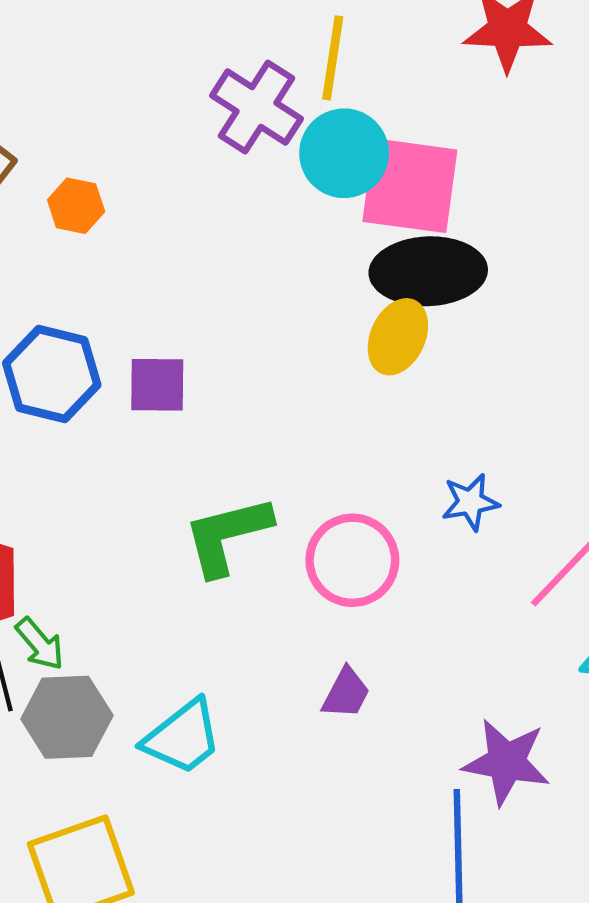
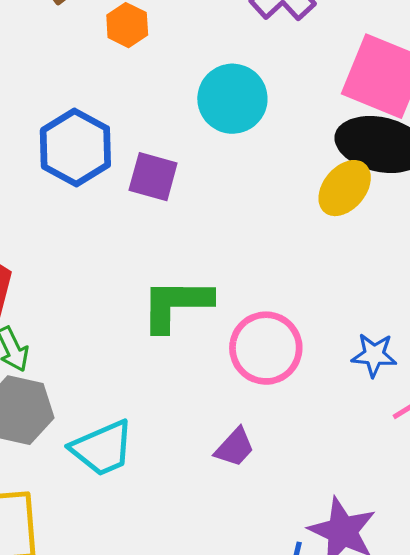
cyan circle: (344, 153) -> (232, 99), moved
blue star: (470, 502) -> (374, 355), moved

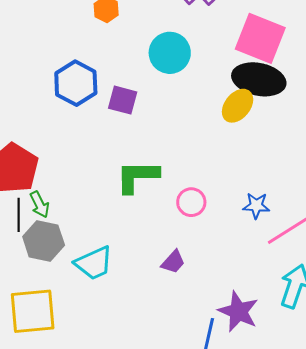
pink circle: (266, 348) -> (191, 202), size x0.7

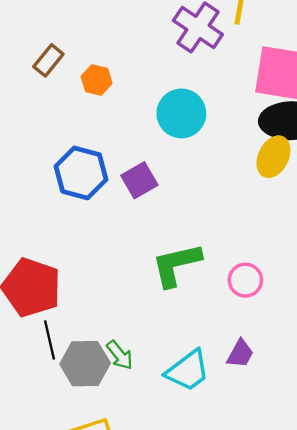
purple square: (123, 100) -> (139, 180), turned -32
green arrow: (40, 204) -> (120, 355), moved
cyan trapezoid: (94, 263) -> (188, 371), moved

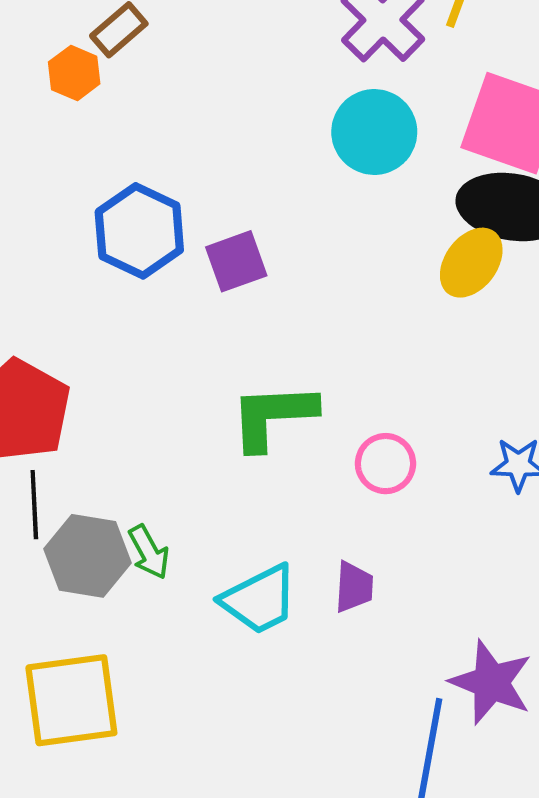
orange hexagon: (97, 80) -> (74, 73), moved
cyan circle: (181, 113) -> (374, 132), moved
purple trapezoid: (240, 354) -> (354, 587), turned -36

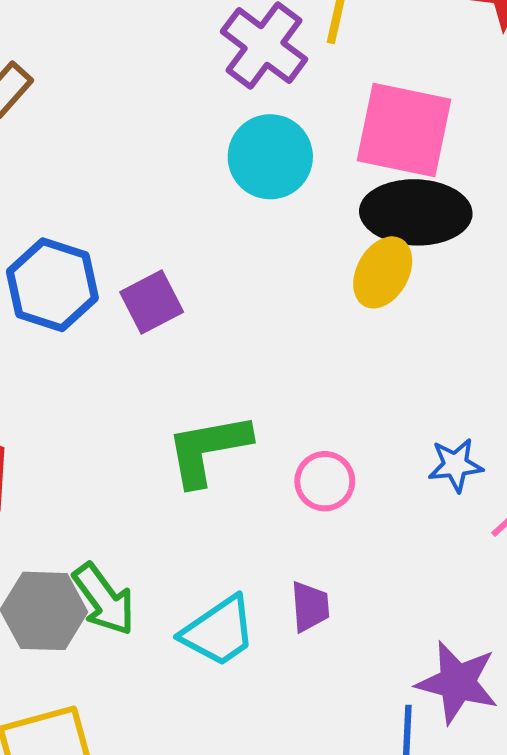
green arrow: (149, 552) -> (104, 599), size x1.4

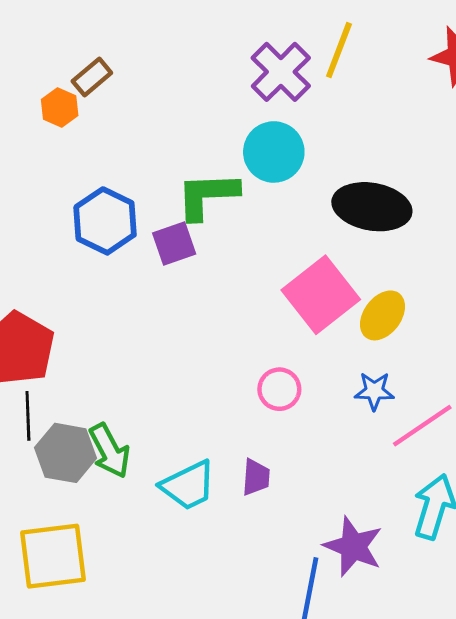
pink square: (404, 130) -> (321, 295), moved, turned 32
yellow ellipse: (383, 272) -> (383, 315), moved
green L-shape: (208, 449) -> (207, 195), moved

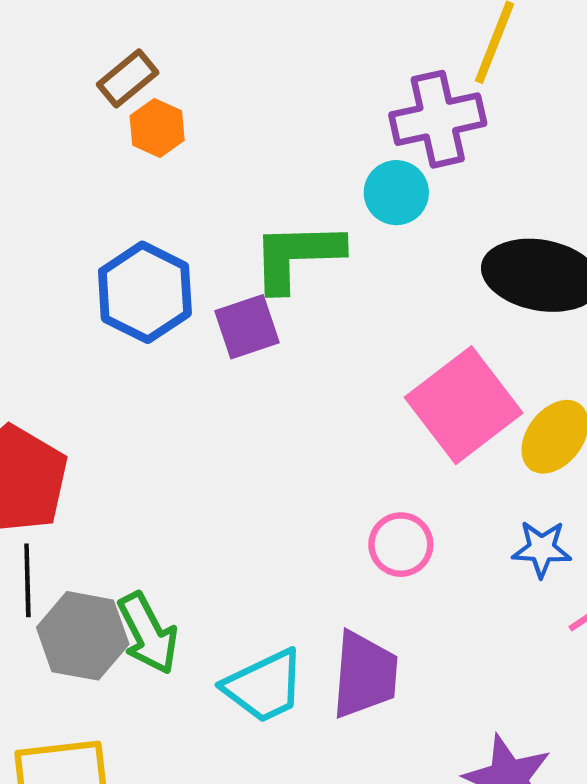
purple cross: (281, 72) -> (438, 119), moved, turned 32
orange hexagon: (60, 108) -> (157, 128), moved
cyan circle: (274, 152) -> (396, 193), size x0.7
purple trapezoid: (256, 477) -> (365, 675), size x1.6

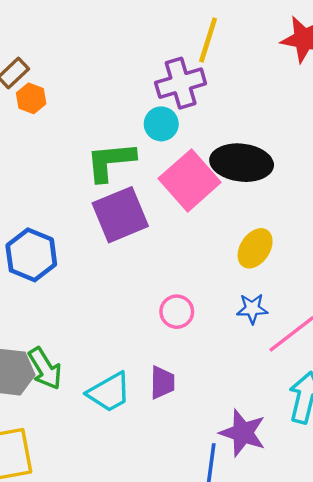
blue hexagon: (145, 292) -> (31, 255), moved
purple square: (247, 327) -> (120, 215), moved, size x1.6
pink square: (464, 405) -> (190, 180), moved
purple trapezoid: (365, 675) -> (162, 383), size x0.7

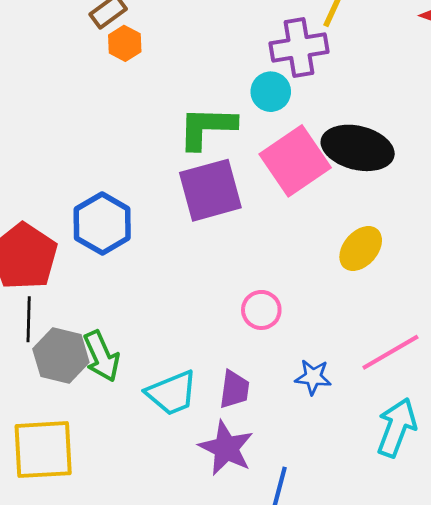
blue star: (252, 309) -> (313, 377), moved
purple star: (243, 433) -> (226, 448), moved

